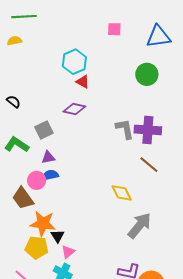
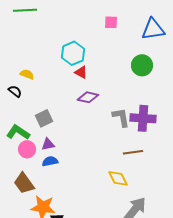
yellow semicircle: (15, 41) -> (27, 74), moved, turned 32
purple diamond: (74, 109) -> (88, 97), moved
brown line: (149, 165) -> (133, 152), moved, turned -48
pink circle: (37, 180) -> (27, 149), moved

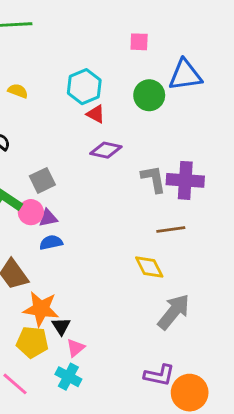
blue triangle: (153, 29) -> (185, 75), moved
green circle: (142, 65) -> (149, 95), moved
yellow semicircle: (27, 74) -> (18, 91), moved
pink circle: (27, 149) -> (31, 212), moved

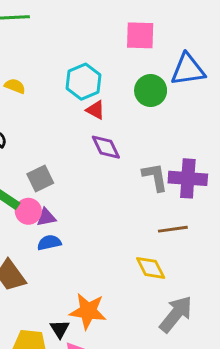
pink square: (139, 42) -> (140, 35), size x1.5
purple diamond: (106, 150) -> (106, 147), turned 52
orange star: (41, 309) -> (88, 311), moved

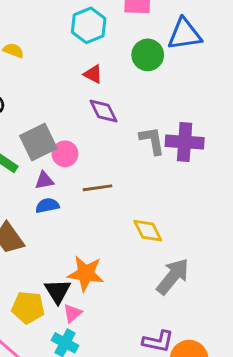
cyan hexagon: (83, 82) -> (89, 25), moved
gray square: (40, 178) -> (38, 142), size x1.4
pink circle: (28, 211) -> (65, 154), moved
brown line: (173, 229) -> (97, 188), moved
black triangle: (60, 329) -> (58, 291), size x1.4

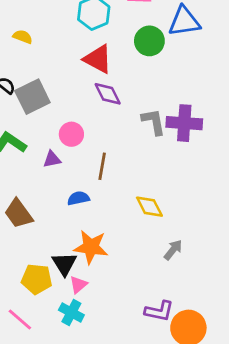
red triangle: (93, 74) -> (98, 59), size x1.6
gray square: (38, 142) -> (32, 97), moved
brown line: (97, 188) -> (102, 166), turned -72
blue semicircle: (47, 206) -> (78, 198), moved
gray arrow: (173, 276) -> (173, 250), size x0.6

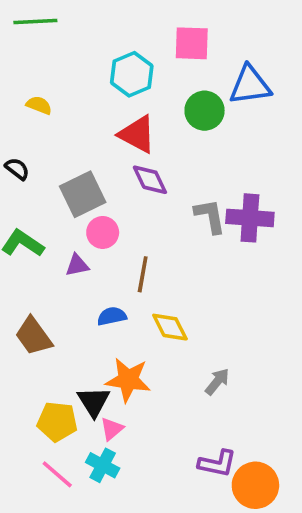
gray square: (32, 97) -> (83, 194), moved
yellow diamond: (149, 207) -> (170, 327), moved
gray arrow: (173, 250) -> (217, 382), moved
pink line: (20, 319) -> (57, 474), moved

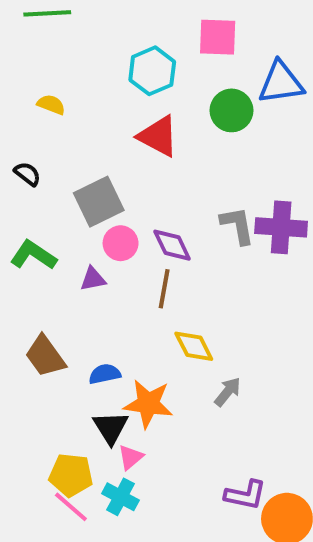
purple diamond: (150, 180) -> (172, 245), moved
blue semicircle: (112, 316) -> (105, 374), moved
gray arrow: (217, 382) -> (228, 392), moved
yellow pentagon: (57, 422) -> (71, 475), moved

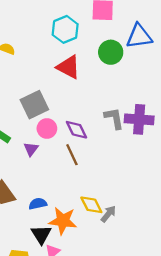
purple triangle: (93, 279) -> (31, 149), turned -42
brown line: (164, 289) -> (72, 155), turned -35
yellow diamond: (194, 346) -> (91, 205), moved

